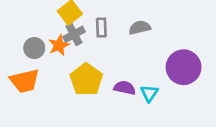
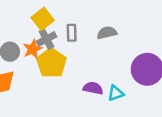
yellow pentagon: (86, 80) -> (51, 63), moved
cyan triangle: (149, 93) -> (116, 93), turned 36

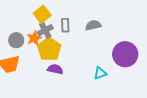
purple semicircle: (93, 88) -> (55, 69), moved

